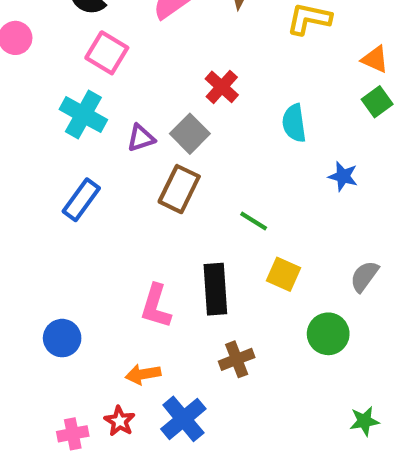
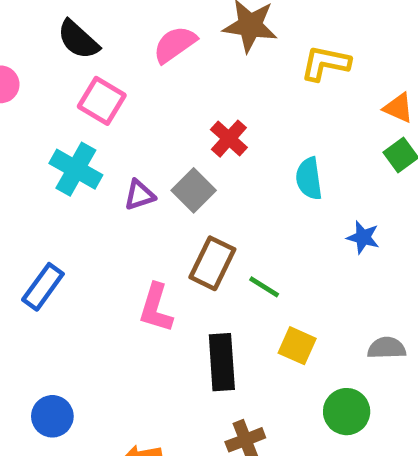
brown rectangle: (179, 189) -> (212, 263), moved
blue rectangle: (81, 200) -> (43, 287), moved
gray semicircle: (364, 276) -> (387, 348), turned 52
pink L-shape: (156, 306) -> (156, 308), moved

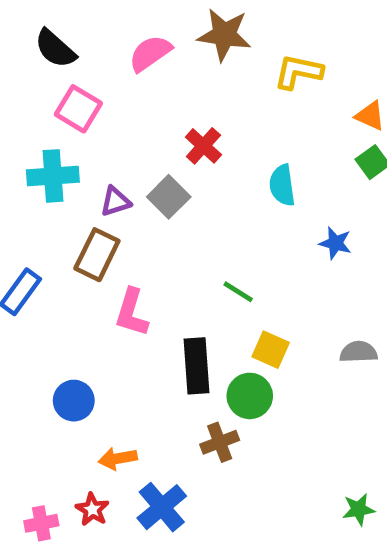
cyan cross: (76, 169) -> (53, 176), turned -33
brown rectangle: (212, 263) -> (97, 255), moved
green circle: (347, 412) -> (250, 396), moved
blue circle: (52, 416) -> (74, 401), moved

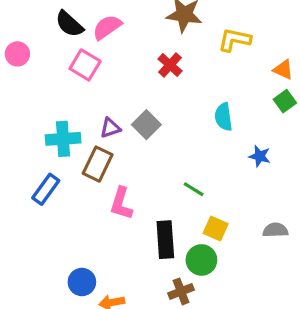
pink semicircle: (150, 53) -> (107, 27), moved
red cross: (203, 146) -> (170, 65), moved
cyan cross: (53, 176) -> (63, 139), moved
blue circle: (74, 401) -> (82, 282), moved

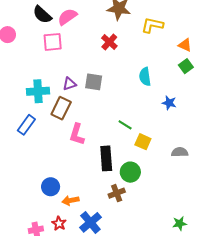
pink square: (85, 65) -> (53, 42), turned -36
gray square: (146, 125) -> (94, 82), turned -36
yellow square: (216, 229) -> (143, 142), moved

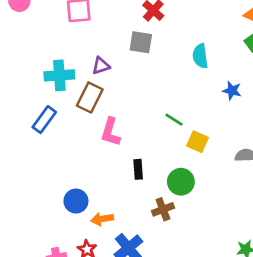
gray square: (94, 82) -> (141, 42), moved
black rectangle: (106, 158) -> (138, 169), moved, size x0.6

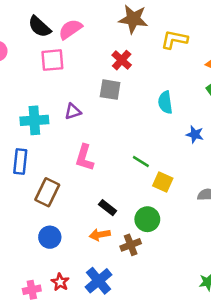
brown rectangle: (90, 97) -> (47, 192), moved
blue rectangle: (44, 120) -> (20, 161), turned -30
pink L-shape: (110, 132) -> (84, 158), moved
black rectangle: (138, 169) -> (108, 208), turned -48
orange arrow: (102, 219) -> (100, 235), moved

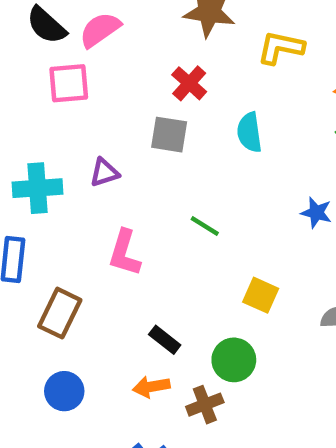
cyan semicircle: (165, 102) -> (249, 132), moved
green line: (141, 161) -> (205, 226), moved

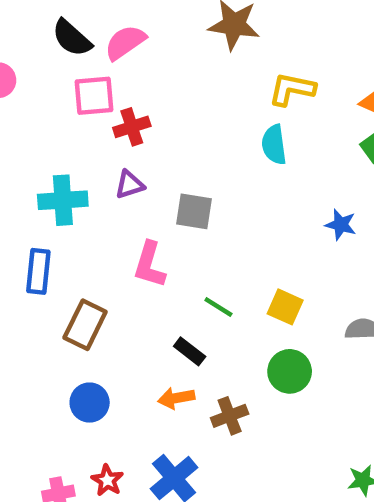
yellow L-shape: (281, 48) -> (292, 89), moved
red cross: (189, 83) -> (132, 127), moved, turned 30
gray square: (169, 135) -> (194, 211), moved
green line: (205, 226) -> (218, 307), moved
green circle: (234, 360) -> (290, 371), moved

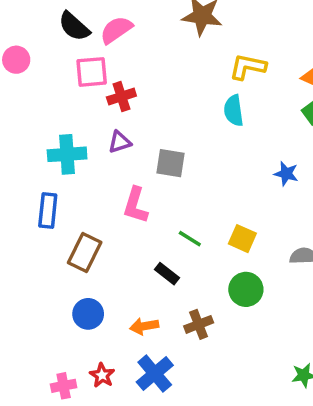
orange arrow: (176, 398) -> (144, 326), moved

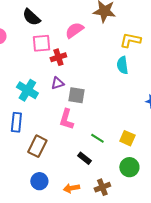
pink semicircle: (116, 30) -> (74, 30), moved
cyan cross: (67, 154) -> (27, 90), turned 35
gray square: (171, 163) -> (76, 95), moved

